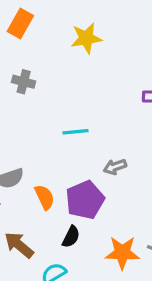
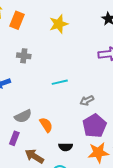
purple pentagon: (85, 200) -> (94, 126), moved
black semicircle: (71, 237) -> (66, 147), turned 72

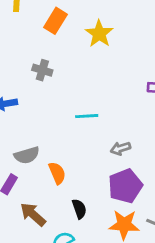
orange rectangle: (17, 20) -> (56, 21), moved
yellow star: (59, 24) -> (99, 34), turned -30
black semicircle: (66, 147) -> (79, 209), turned -120

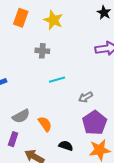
gray cross: (42, 70) -> (42, 51), moved
black semicircle: (79, 209) -> (66, 146), turned -40

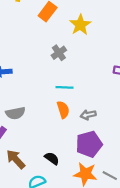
gray cross: (42, 51) -> (59, 53), turned 32
orange semicircle: (45, 124) -> (63, 110), moved

